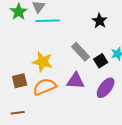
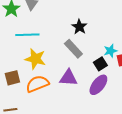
cyan line: (48, 21) -> (27, 35), moved
black star: (100, 21) -> (79, 27), moved
black square: (101, 61) -> (100, 64), moved

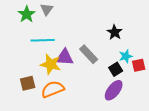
black star: (79, 27) -> (115, 32), moved
purple triangle: (68, 78) -> (65, 57), moved

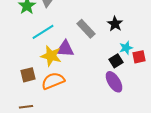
cyan line: (43, 40) -> (43, 32), turned -30
gray rectangle: (89, 54) -> (86, 29), moved
purple ellipse: (114, 90) -> (114, 82), turned -70

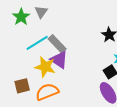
gray rectangle: (86, 29) -> (57, 44), moved
purple triangle: (65, 49) -> (59, 60), turned 30

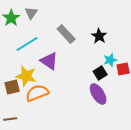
gray rectangle: (57, 44) -> (66, 34), moved
yellow star: (45, 67) -> (26, 76), moved

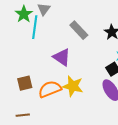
cyan line: (27, 44) -> (35, 27), moved, turned -50
yellow star: (26, 76) -> (73, 86), moved

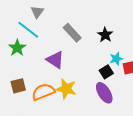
green star: (24, 14) -> (17, 48), moved
cyan line: (35, 27) -> (28, 30), turned -60

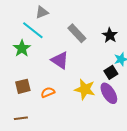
gray triangle: (37, 12) -> (42, 12), turned 32
yellow star: (66, 89) -> (85, 89), moved
orange semicircle: (43, 92) -> (48, 92), size x0.6

